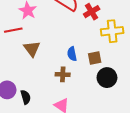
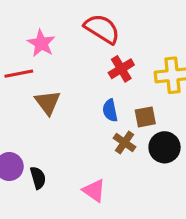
red cross: (92, 12) -> (121, 69), moved
brown cross: (63, 74) -> (124, 142), moved, turned 32

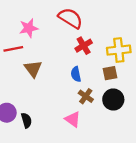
pink star: (41, 43) -> (29, 28), turned 30
brown square: (145, 117) -> (110, 73), moved
pink triangle: (94, 191) -> (73, 119), moved

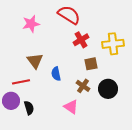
red line: (13, 49) -> (21, 82), moved
brown square: (110, 73) -> (91, 64), moved
blue semicircle: (76, 74) -> (56, 74), moved

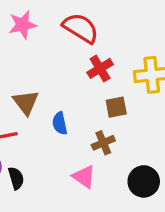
pink star: (31, 24) -> (23, 25), moved
brown cross: (83, 86) -> (103, 143), turned 32
black circle: (108, 89) -> (144, 181), moved

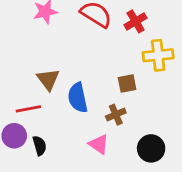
red cross: (100, 68) -> (136, 21), moved
blue semicircle: (60, 123) -> (78, 98), size x1.5

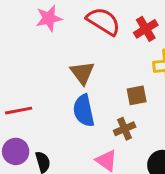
brown triangle: (48, 79) -> (82, 73), moved
red line: (28, 109) -> (19, 111), moved

